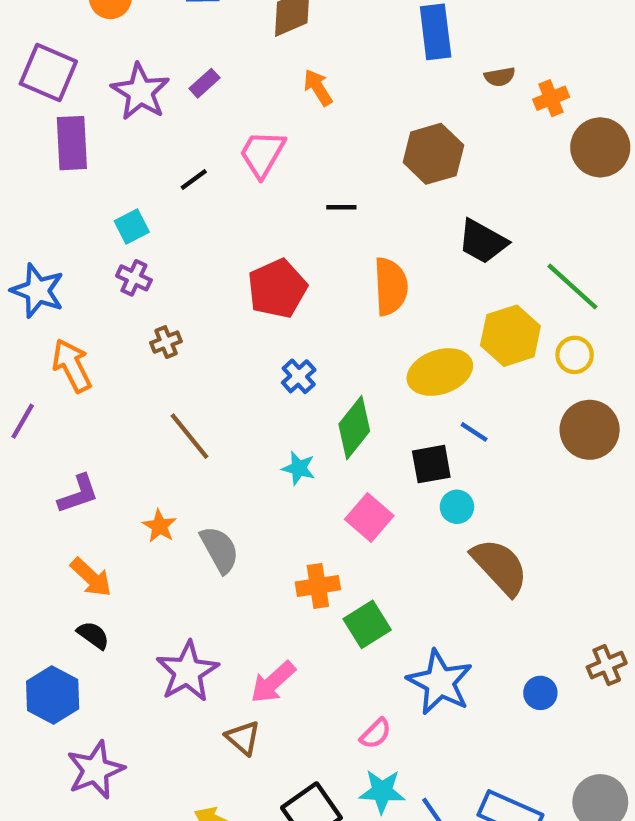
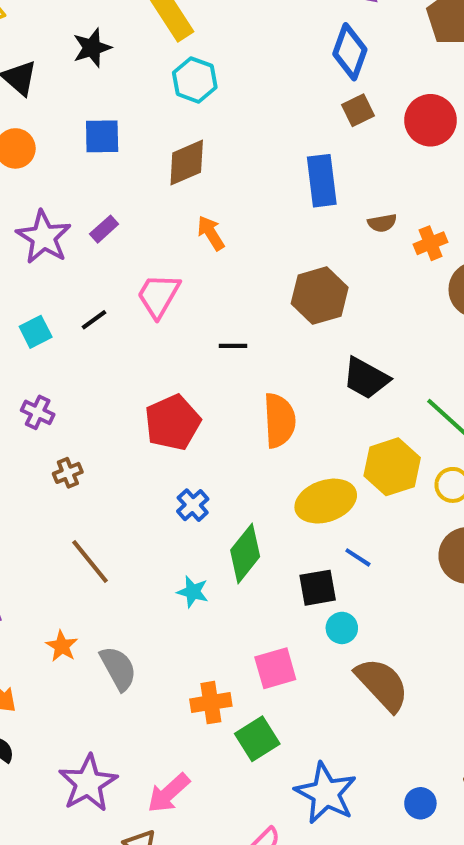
cyan square: (132, 227) -> (36, 332), moved
pink square: (369, 517) -> (275, 668), moved, turned 33

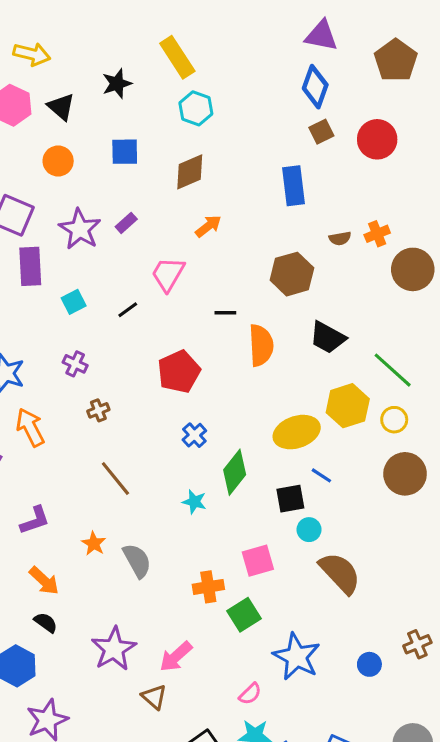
brown semicircle: (382, 223) -> (340, 238), moved
orange arrow: (211, 233) -> (208, 226), turned 84
black line: (94, 320) -> (128, 310), moved
orange semicircle: (279, 420) -> (261, 345), moved

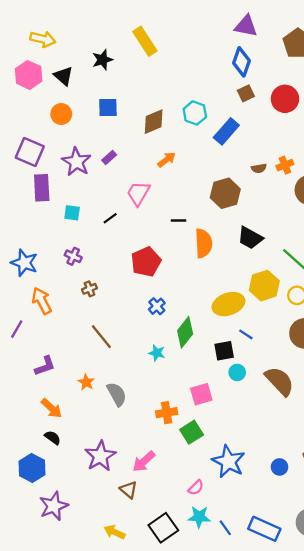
cyan hexagon: (196, 108) -> (195, 113), moved
blue rectangle: (294, 186) -> (226, 131), turned 48
cyan square: (74, 302) -> (72, 213), turned 35
brown semicircle: (340, 573) -> (280, 381), moved

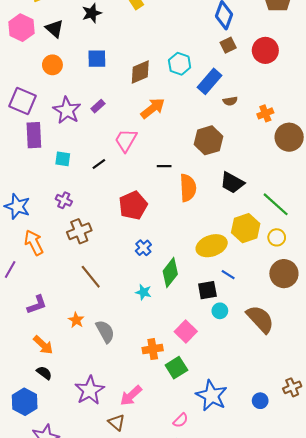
orange arrow: (167, 160) -> (153, 108), size x1.4
brown semicircle: (259, 168) -> (230, 101), moved
brown cross: (89, 289) -> (79, 231), size x1.6
pink square: (201, 394) -> (186, 331), turned -30

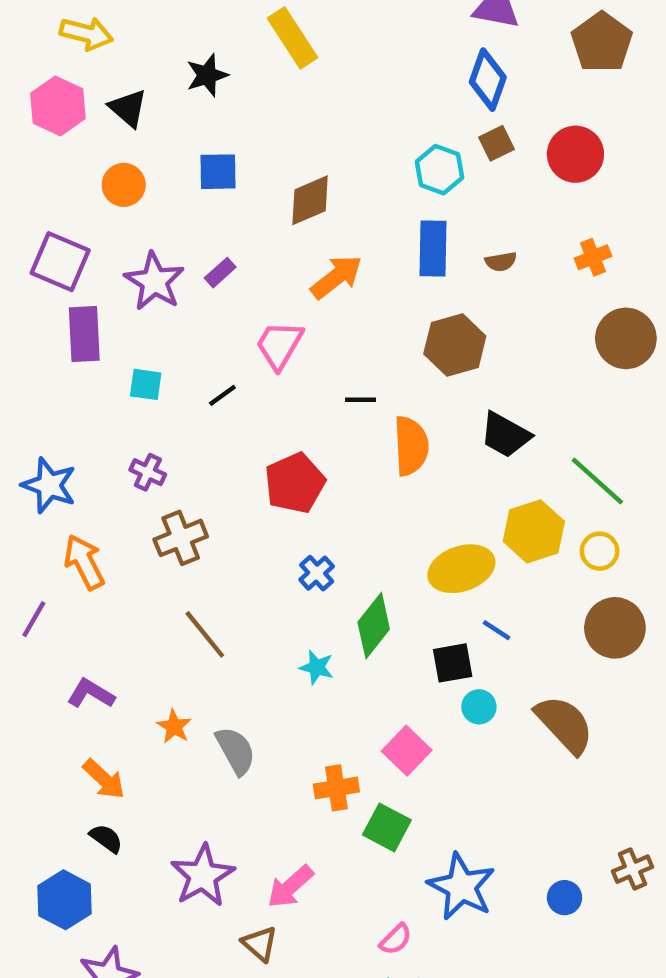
cyan hexagon: (180, 64) -> (439, 170), moved
blue rectangle: (210, 81) -> (433, 248), moved, turned -40
orange cross: (265, 113) -> (593, 257), moved
purple L-shape: (37, 305) -> (91, 694), turned -130
green square: (176, 368) -> (387, 827), turned -30

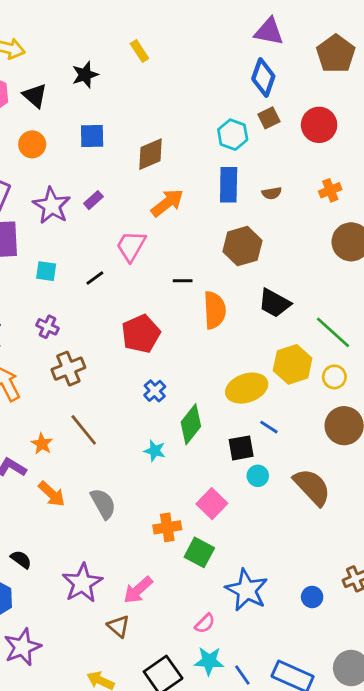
yellow rectangle: (293, 38) -> (139, 51), size x0.6
orange star: (174, 727) -> (42, 444), moved
orange arrow: (104, 779) -> (52, 494), moved

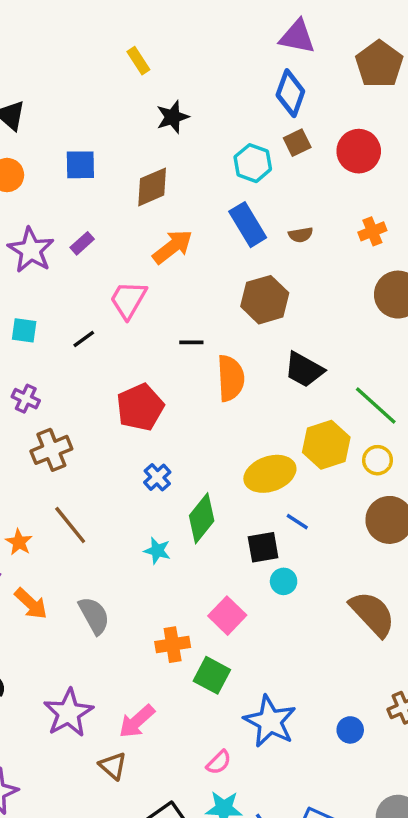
black star: (85, 75) -> (173, 117), moved
blue rectangle: (229, 185) -> (248, 225), turned -32
brown semicircle: (312, 487) -> (372, 614), moved

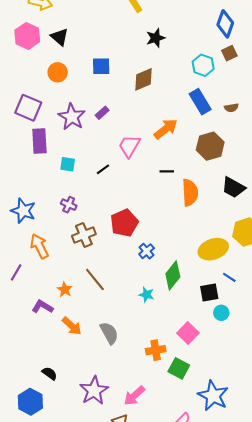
orange arrow: (173, 247) -> (166, 129), moved
red pentagon: (140, 407) -> (124, 223), moved

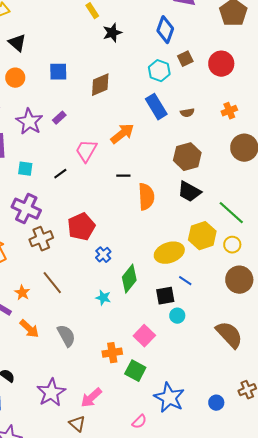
blue diamond: (225, 24) -> (165, 30), moved
black star: (156, 38) -> (112, 33), moved
brown hexagon: (210, 146) -> (187, 157), moved
purple cross: (69, 205) -> (26, 209), size x1.8

